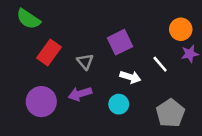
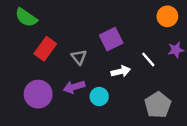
orange circle: (181, 29) -> (167, 16), moved
white arrow: (130, 77) -> (121, 71), turned -30
cyan circle: (119, 104) -> (99, 97), moved

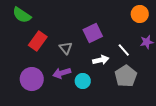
gray pentagon: (158, 105) -> (126, 76), moved

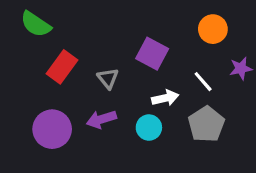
orange circle: (140, 14) -> (213, 29), moved
purple square: (93, 33) -> (152, 54), turned -36
cyan circle: (83, 81) -> (149, 128), moved

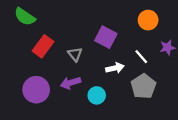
cyan circle: (149, 128) -> (97, 95), moved

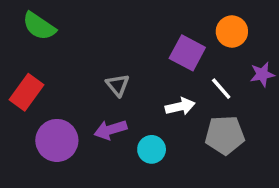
purple square: (106, 37) -> (187, 53), moved
red rectangle: (43, 46) -> (27, 92), moved
gray pentagon: (144, 86) -> (225, 135), turned 30

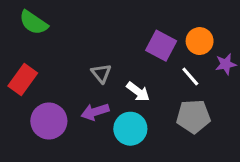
orange circle: (232, 31) -> (200, 41), moved
white arrow: (180, 107) -> (138, 92), moved, turned 50
cyan circle: (152, 149) -> (130, 129), size x1.4

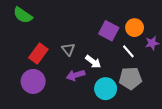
red rectangle: (23, 79) -> (38, 53), moved
purple arrow: (95, 112) -> (76, 75), moved
cyan circle: (130, 129) -> (106, 89), moved

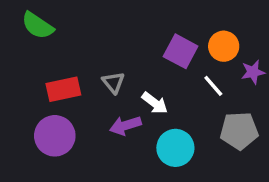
red rectangle: (38, 53) -> (63, 89), turned 42
gray pentagon: (130, 78) -> (239, 131), moved

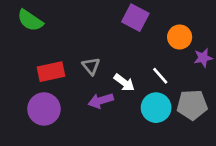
purple square: (181, 51) -> (135, 18), moved
white line: (213, 86) -> (160, 76), moved
cyan circle: (175, 148) -> (156, 108), moved

